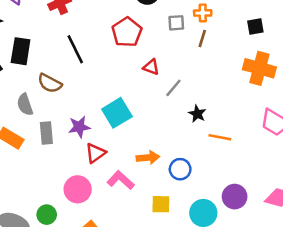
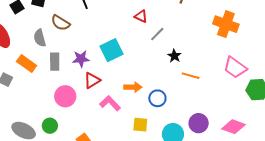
pink circle: (78, 189) -> (65, 96), moved

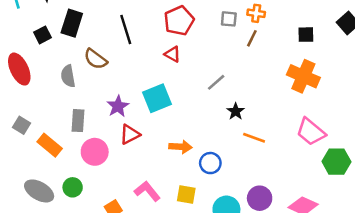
red triangle: (141, 16) -> (172, 54), moved
purple star: (81, 59) -> (118, 106), turned -30
gray rectangle: (55, 62) -> (78, 121), moved
orange rectangle: (27, 63) -> (50, 145), moved
pink L-shape: (110, 103) -> (147, 191), moved

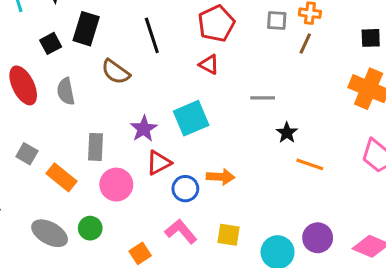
gray semicircle: (68, 76) -> (66, 91), moved
gray line: (216, 82) -> (263, 98), turned 42
blue circle: (210, 163) -> (185, 189), moved

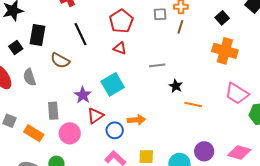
black square: (371, 38) -> (222, 18), turned -32

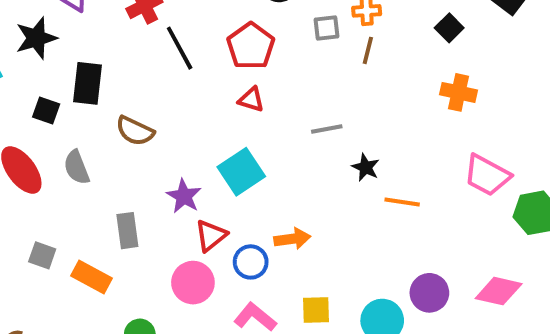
black line: (80, 34) -> (180, 48), moved
black square: (16, 48) -> (46, 110), turned -32
orange cross: (225, 51) -> (458, 92), size x0.7
pink circle: (70, 133) -> (193, 283), moved

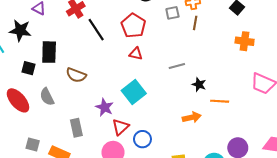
black star: (36, 38) -> (20, 30), turned 30
orange arrow: (292, 239) -> (192, 117), moved

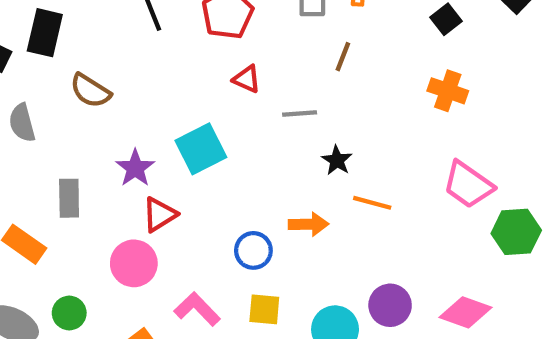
brown line: (195, 23) -> (343, 57), moved
red triangle: (136, 54) -> (247, 79), moved
blue circle: (142, 139) -> (253, 250), moved

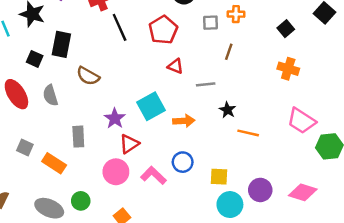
orange arrow: (309, 224) -> (184, 121), moved
pink L-shape: (197, 309) -> (154, 175), moved
yellow square: (264, 309) -> (219, 177), moved

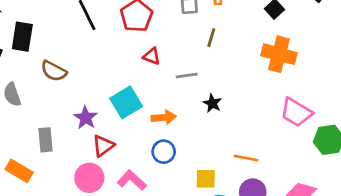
orange cross: (288, 69) -> (279, 54), size x1.4
orange line: (248, 133) -> (246, 158), moved
blue circle: (183, 162) -> (164, 152), moved

